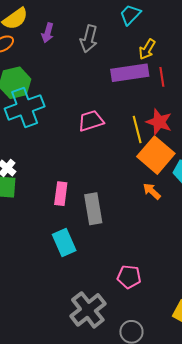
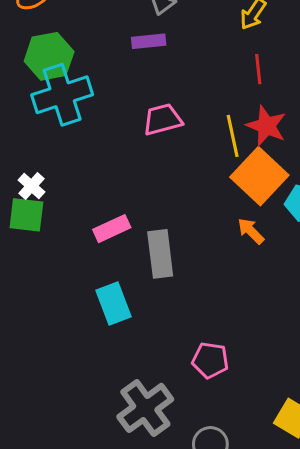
purple rectangle: (130, 73) -> (149, 41), moved, size x0.6
red line: (162, 77) -> (258, 69), moved
pink rectangle: (61, 194) -> (112, 229), turned 55

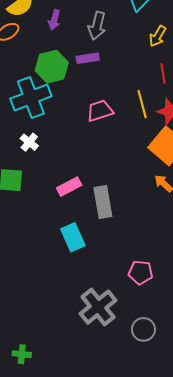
green hexagon: (49, 56) -> (52, 67), moved
yellow line: (233, 136) -> (142, 104), moved
white cross: (31, 186) -> (29, 142), moved

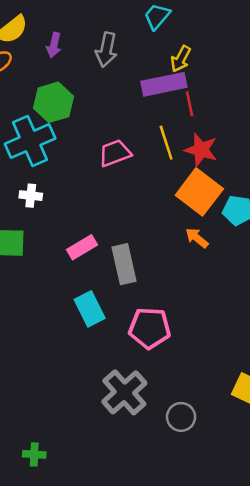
purple rectangle: (88, 58) -> (164, 84), moved, size x1.6
white cross: (29, 142) -> (31, 196), turned -30
pink pentagon: (141, 272) -> (150, 328), moved, size x1.4

